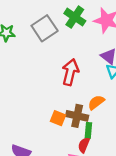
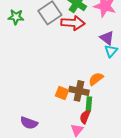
red arrow: (70, 72) -> (73, 23), moved, turned 80

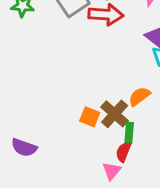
brown cross: (79, 91) -> (115, 114), turned 30
purple semicircle: (29, 123) -> (24, 147), moved

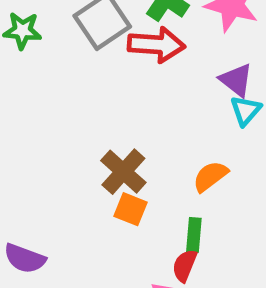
brown cross: (115, 114) -> (123, 172), moved

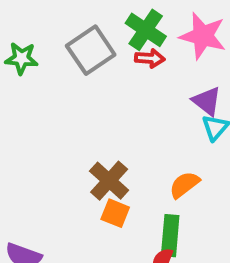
red arrow: (156, 45) -> (150, 58), moved, size x0.6
green rectangle: (194, 235) -> (170, 236), size x1.4

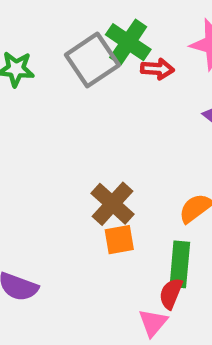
green cross: (146, 30) -> (128, 42), moved
orange square: (115, 213) -> (119, 240), turned -32

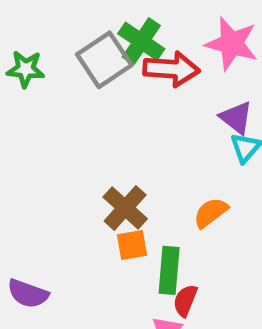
red arrow: (157, 69) -> (171, 69), size x1.6
green rectangle: (180, 264) -> (169, 270), moved

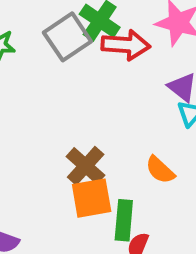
orange semicircle: (211, 213) -> (160, 170), turned -100
orange square: (132, 245) -> (92, 198), size x1.5

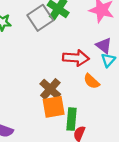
red arrow: (126, 45) -> (76, 58), moved
orange semicircle: (160, 170) -> (92, 81), moved

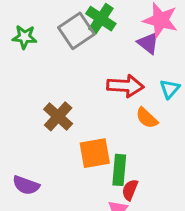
purple triangle: (104, 46) -> (148, 43), moved
brown cross: (50, 89) -> (58, 116), moved

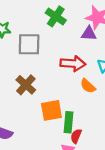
gray square: (76, 31) -> (29, 44), moved, turned 35
purple triangle: (148, 43) -> (89, 34), turned -35

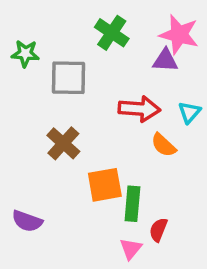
red semicircle: (76, 136) -> (158, 230), moved

